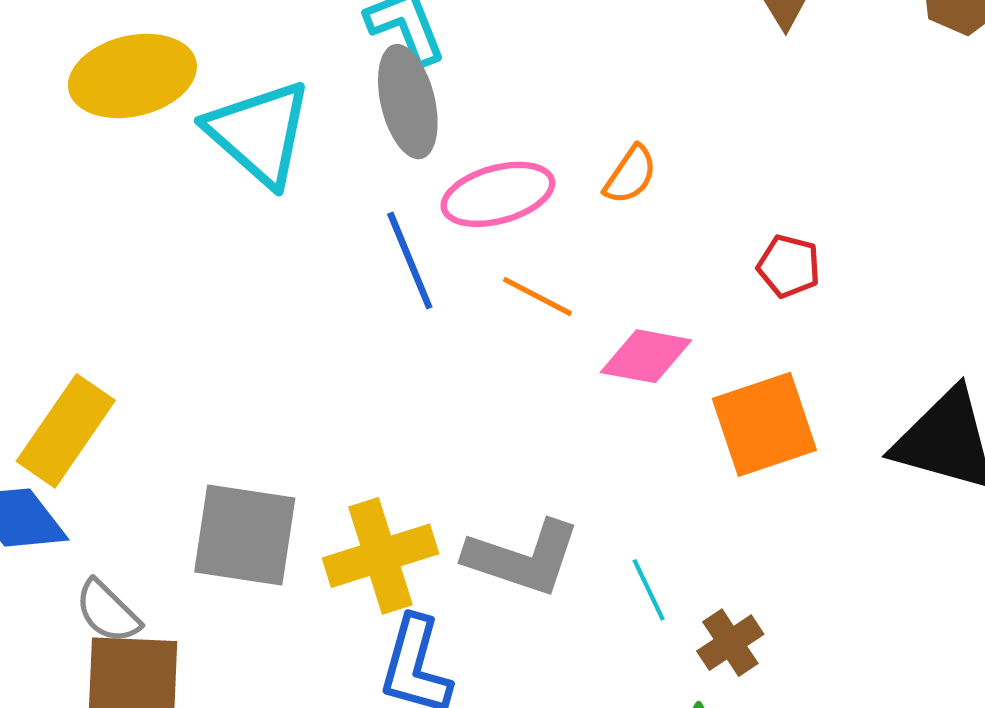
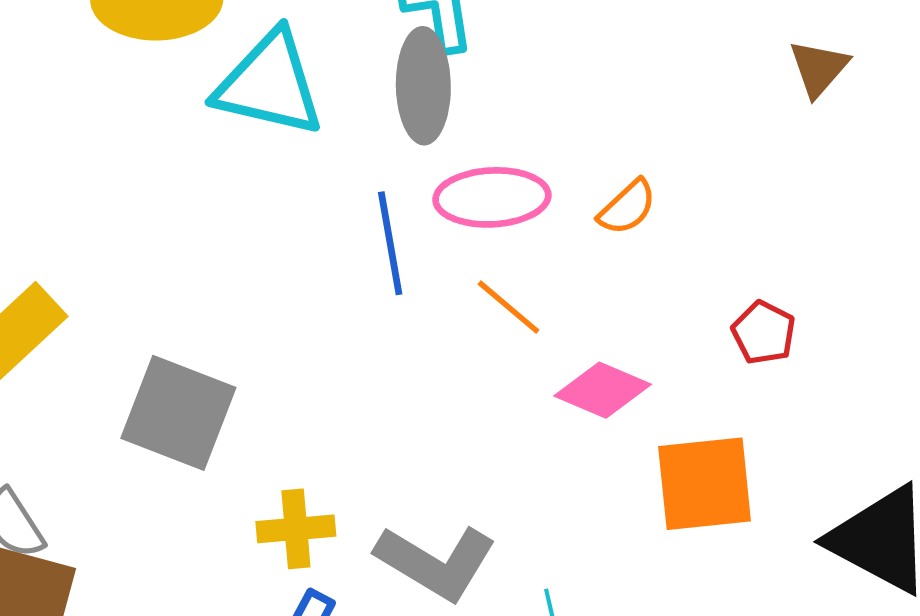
cyan triangle: (259, 133) -> (269, 84), turned -41
gray square: (245, 535) -> (178, 413), moved
yellow cross: (380, 556) -> (296, 529), size x0.7

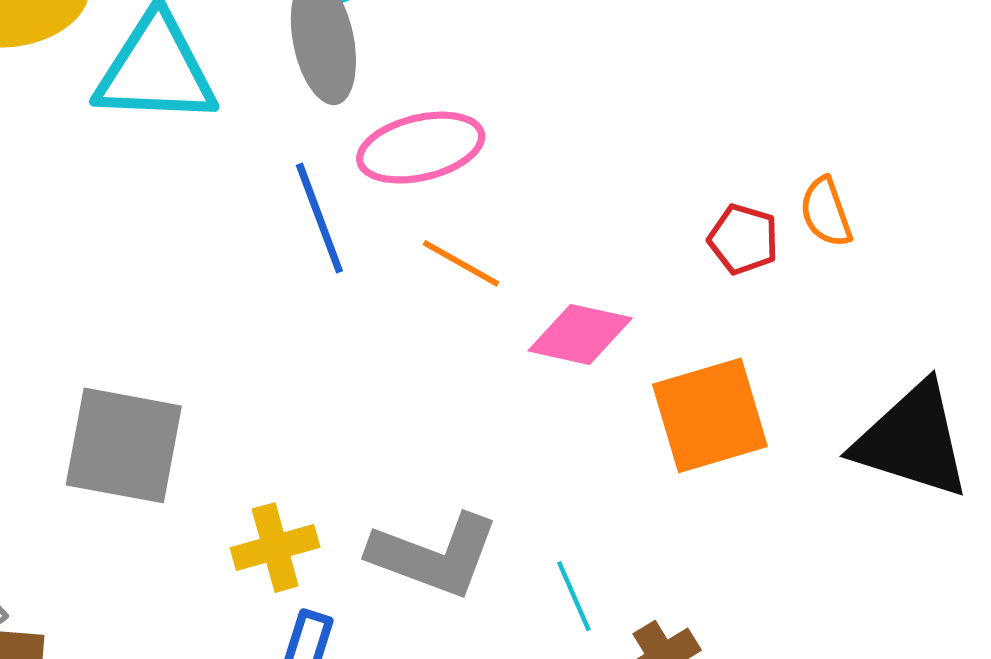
orange semicircle: (627, 207) -> (826, 212), moved, turned 124

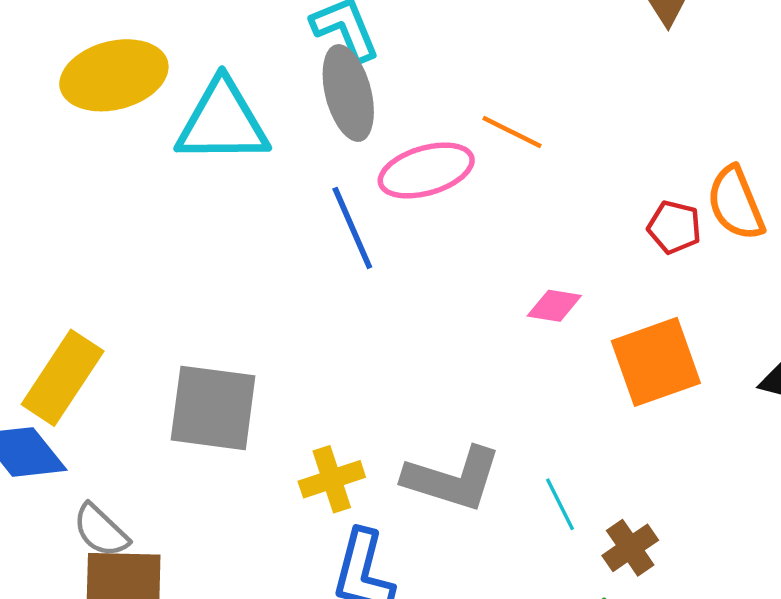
orange semicircle: (826, 212) -> (736, 203), size x1.4
orange line: (461, 263) -> (512, 132), moved
pink diamond: (580, 334) -> (554, 306), size x0.7

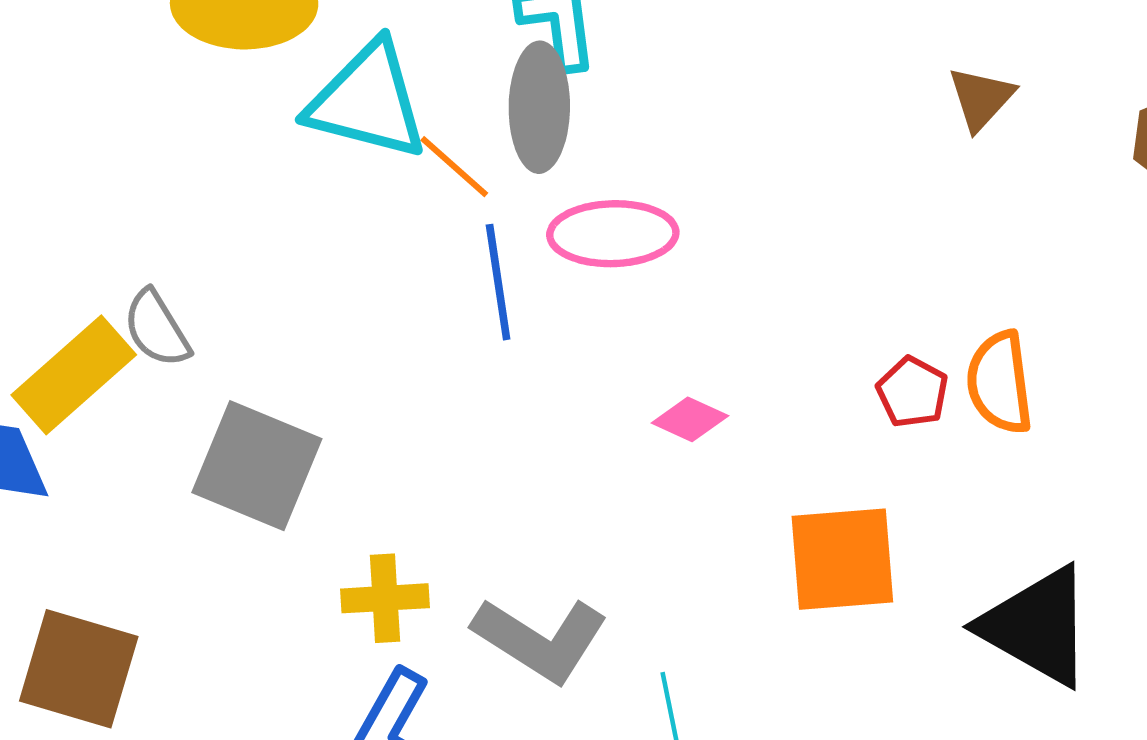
orange line: (512, 132) -> (454, 167), moved
pink diamond: (554, 306) -> (690, 419), moved
gray semicircle: (101, 531) -> (157, 329), moved

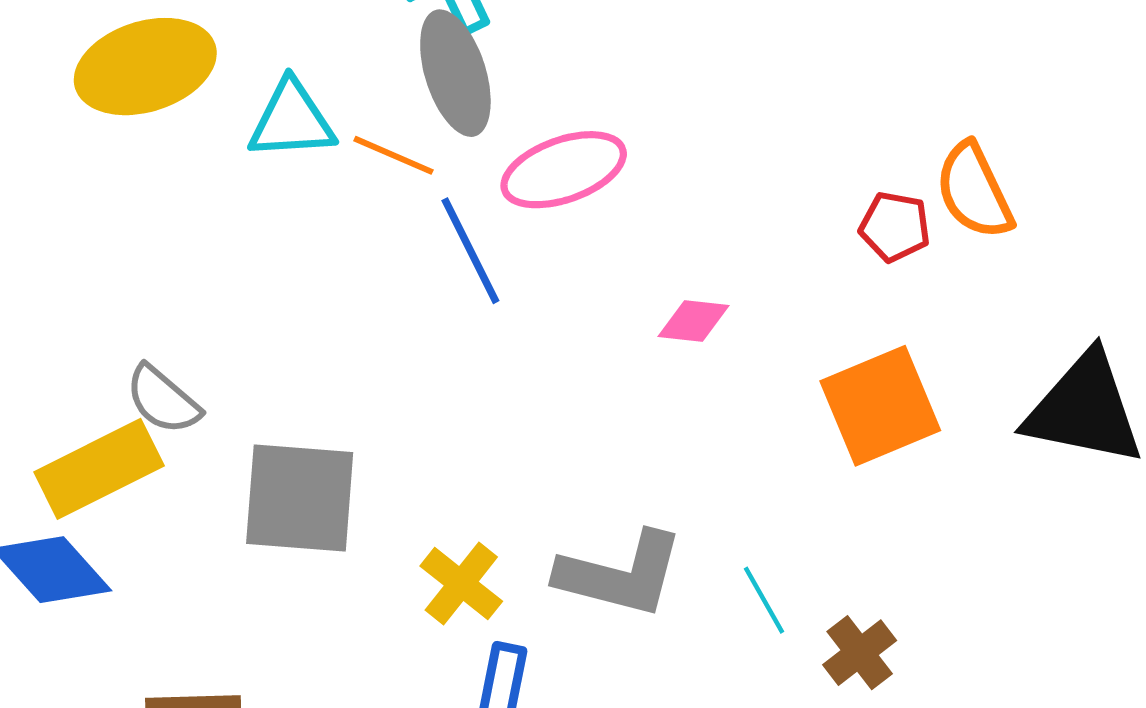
cyan triangle: (368, 101) -> (292, 120), size x0.7
yellow rectangle: (74, 375) -> (99, 469), turned 33
yellow cross: (385, 598) -> (461, 584), turned -30

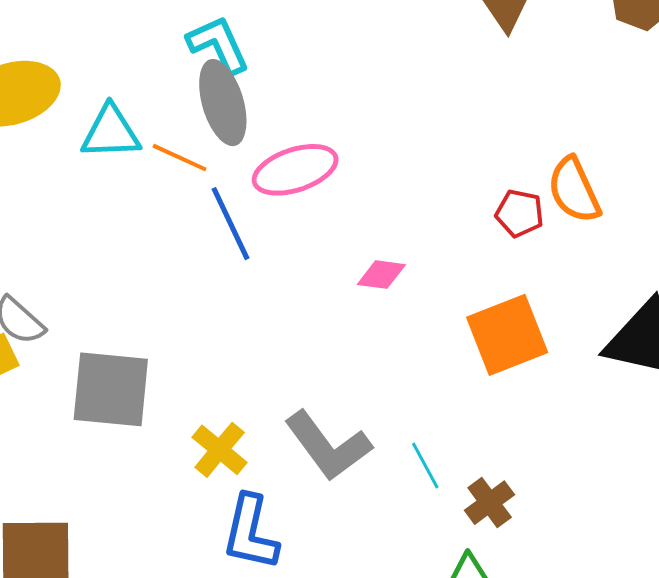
gray L-shape: (620, 574) -> (328, 446), turned 38

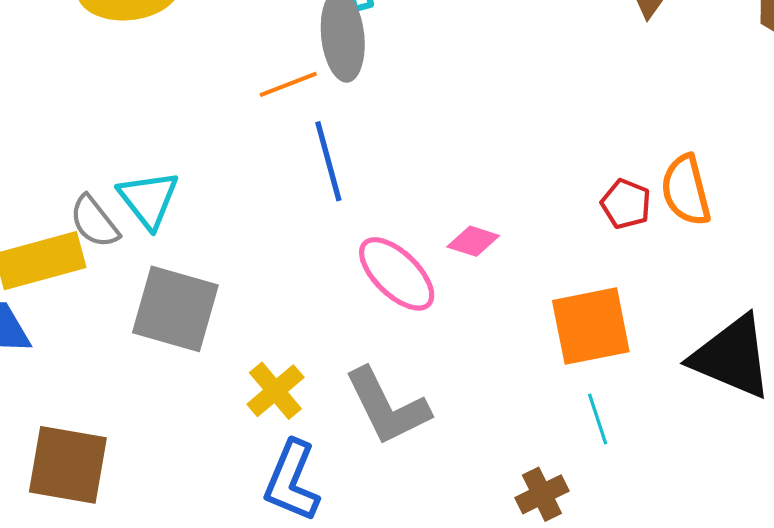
cyan triangle: (111, 132) -> (148, 199), moved, turned 44
orange line: (180, 158) -> (288, 84), turned -56
pink ellipse: (295, 170) -> (397, 274), moved, turned 52
cyan line: (425, 465) -> (598, 419), moved

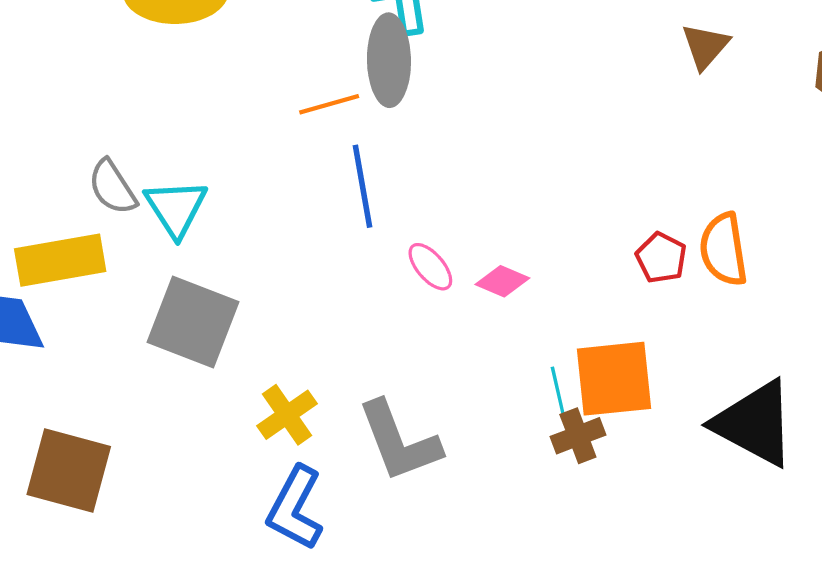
gray semicircle: (94, 222) -> (112, 187), moved
pink ellipse: (397, 274) -> (430, 267), moved, size x0.6
cyan line: (598, 419) -> (558, 393), moved
brown cross: (542, 494) -> (578, 436), moved

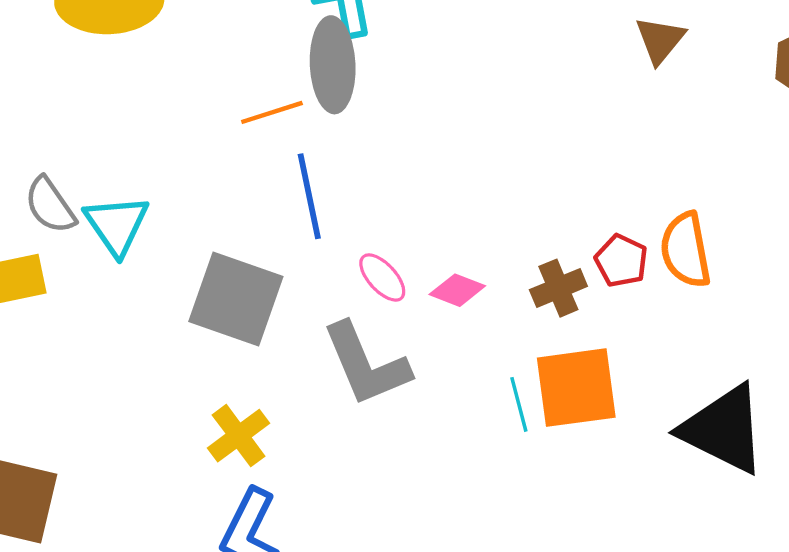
gray square: (193, 322) -> (236, 299), moved
brown cross: (578, 436) -> (558, 288), moved
gray L-shape: (399, 441) -> (366, 364), moved

